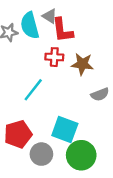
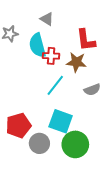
cyan semicircle: (30, 25) -> (37, 45), moved
red L-shape: (62, 30) -> (86, 40), moved
cyan line: (33, 90) -> (55, 85), moved

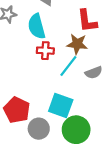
red cross: (51, 56) -> (45, 51), moved
cyan line: (55, 85) -> (68, 66), moved
red pentagon: (18, 125) -> (17, 110), turned -30

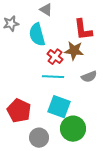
red cross: (45, 51) -> (55, 57), moved, turned 35
cyan line: (68, 66) -> (53, 77), moved, turned 55
gray circle: (39, 129) -> (39, 138), moved

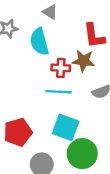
red cross: (55, 57) -> (61, 68), turned -35
red pentagon: (19, 111) -> (18, 132), turned 30

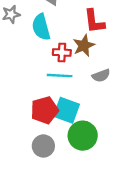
brown star: (83, 61) -> (84, 46), turned -30
red pentagon: (18, 132) -> (45, 110), moved

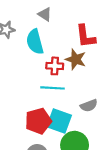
brown star: (84, 46) -> (76, 59), turned -30
gray semicircle: (101, 76) -> (89, 106), moved

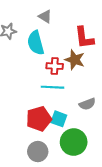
cyan square: (59, 121) -> (59, 119), size x0.7

